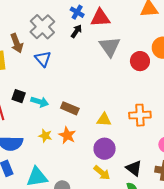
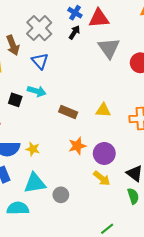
cyan arrow: (40, 102) -> (37, 91), moved
yellow triangle: (104, 120) -> (103, 110), moved
orange star: (67, 135) -> (77, 146), moved, turned 30
yellow star: (45, 136) -> (33, 149), moved

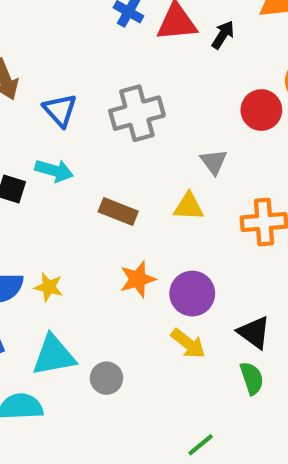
gray cross: (39, 28) -> (137, 113), moved, turned 30
black arrow: (74, 32) -> (223, 35), moved
gray triangle: (109, 48) -> (214, 162), moved, size x0.6

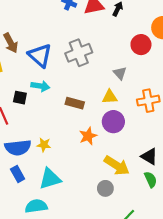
blue triangle: (60, 110) -> (40, 55), size x1.4
purple circle: (192, 294) -> (113, 122), moved
yellow arrow: (188, 344) -> (117, 166), size x1.4
gray circle: (107, 378) -> (105, 188), moved

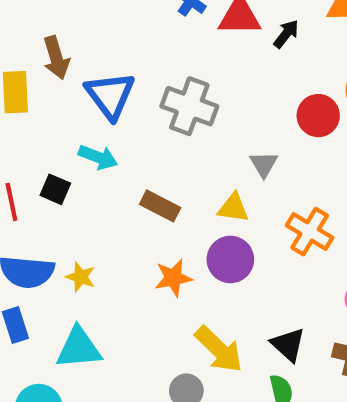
gray cross: (79, 53) -> (189, 106), turned 30
black square: (20, 98) -> (55, 189), moved
orange cross: (148, 101) -> (310, 232), turned 30

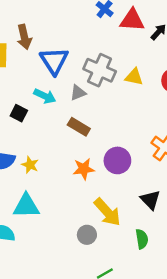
gray triangle: (264, 164) -> (78, 93), moved, turned 35
yellow triangle: (233, 208) -> (134, 77), moved
black triangle: (288, 345) -> (150, 200), moved

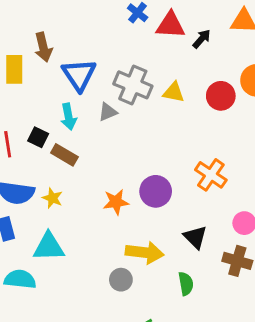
cyan arrow: (45, 96) -> (69, 117), turned 55
brown rectangle: (79, 127) -> (64, 155), moved
yellow arrow: (107, 212) -> (145, 253), turned -40

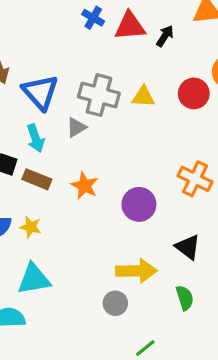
orange star: (116, 202) -> (85, 186), moved, turned -30

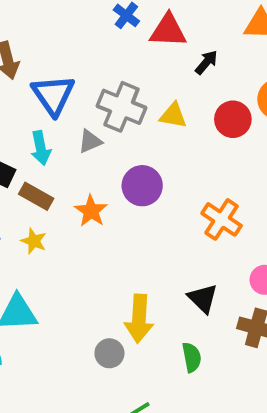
black arrow: (165, 36) -> (206, 62), moved
purple circle: (139, 204) -> (142, 186), moved
yellow star: (31, 227) -> (34, 241), moved
yellow arrow: (136, 271) -> (139, 319), turned 87

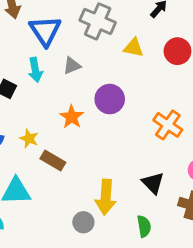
gray cross: (121, 107) -> (98, 21), moved
brown rectangle: (36, 196) -> (53, 161), moved

